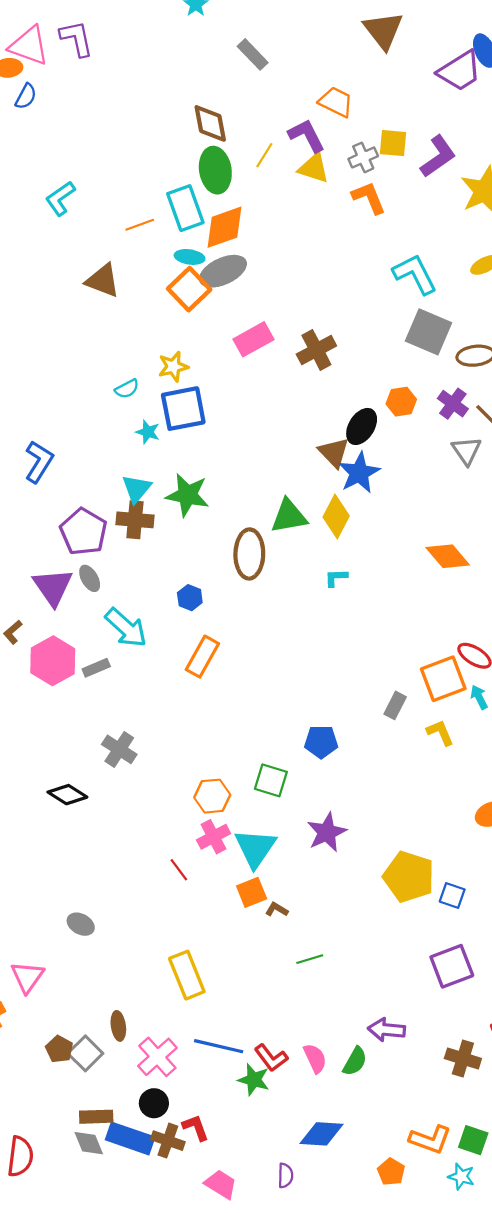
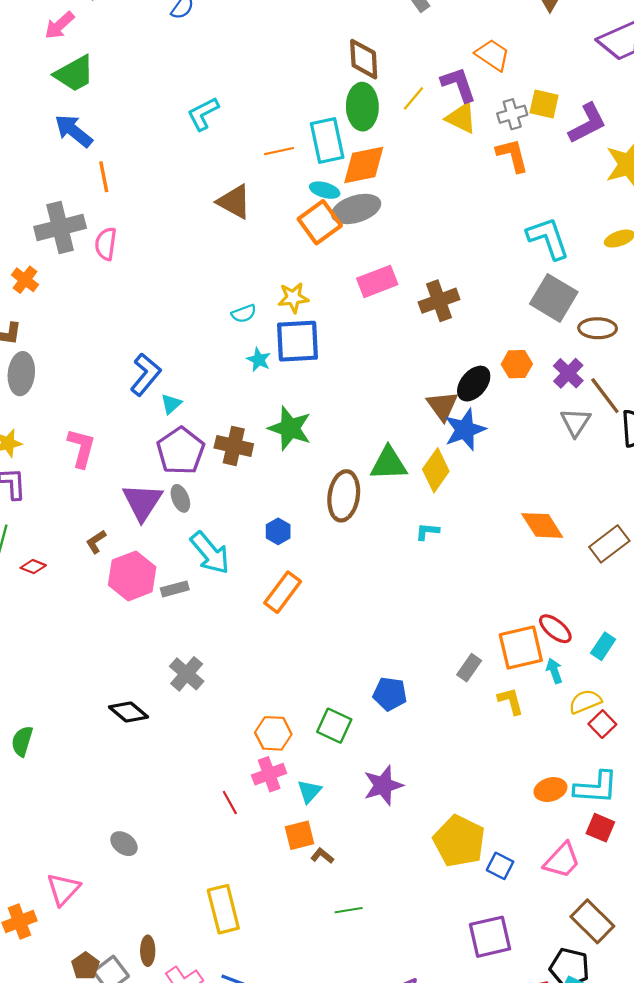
cyan triangle: (137, 489) -> (171, 404), moved, size x0.7
cyan triangle: (255, 848) -> (309, 791), size x0.6

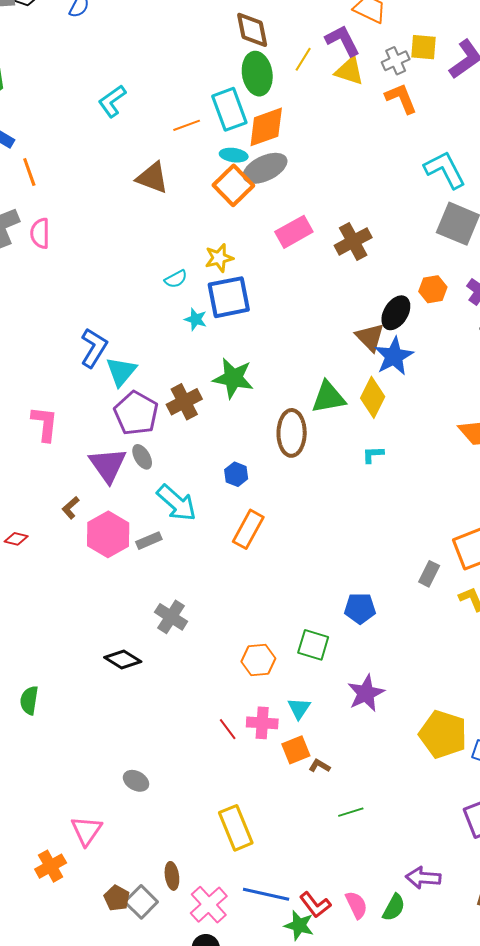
cyan triangle: (171, 404) -> (121, 371), size x1.6
brown cross: (234, 446) -> (184, 402), turned -32
pink cross: (269, 774) -> (262, 723), moved, turned 32

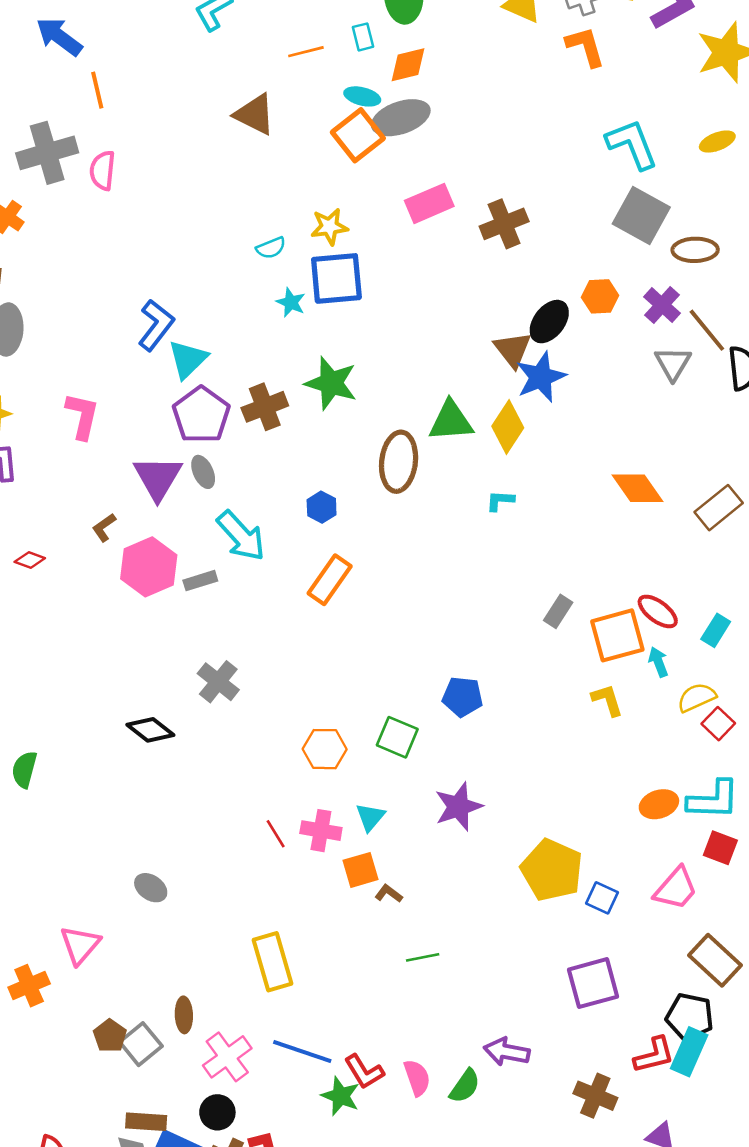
cyan rectangle: (229, 109) -> (363, 37), size x0.5
orange diamond: (266, 127) -> (408, 65), size x0.7
gray rectangle: (429, 574) -> (558, 611), moved

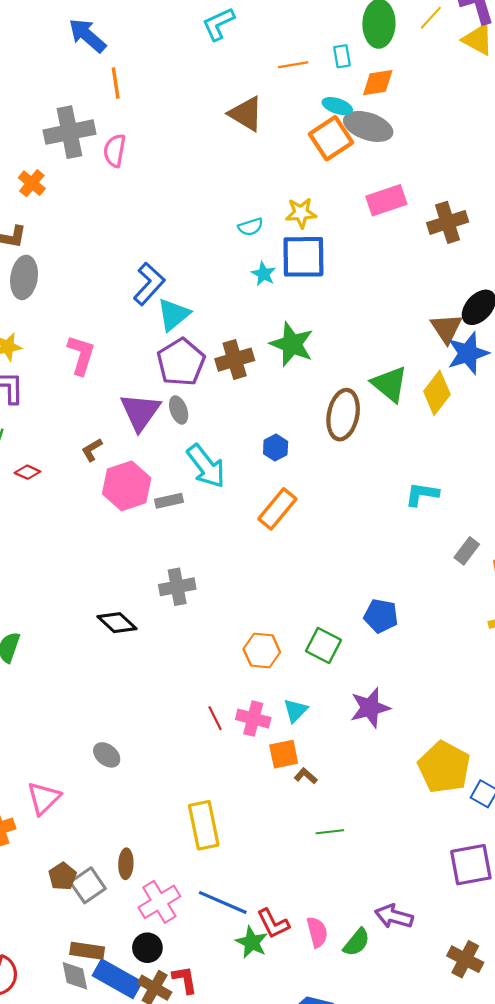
gray ellipse: (401, 118) -> (368, 126), turned 33
green triangle: (451, 421) -> (390, 384), turned 39
cyan L-shape: (500, 501) -> (422, 494), moved, size x1.4
gray cross: (218, 682) -> (177, 587), turned 36

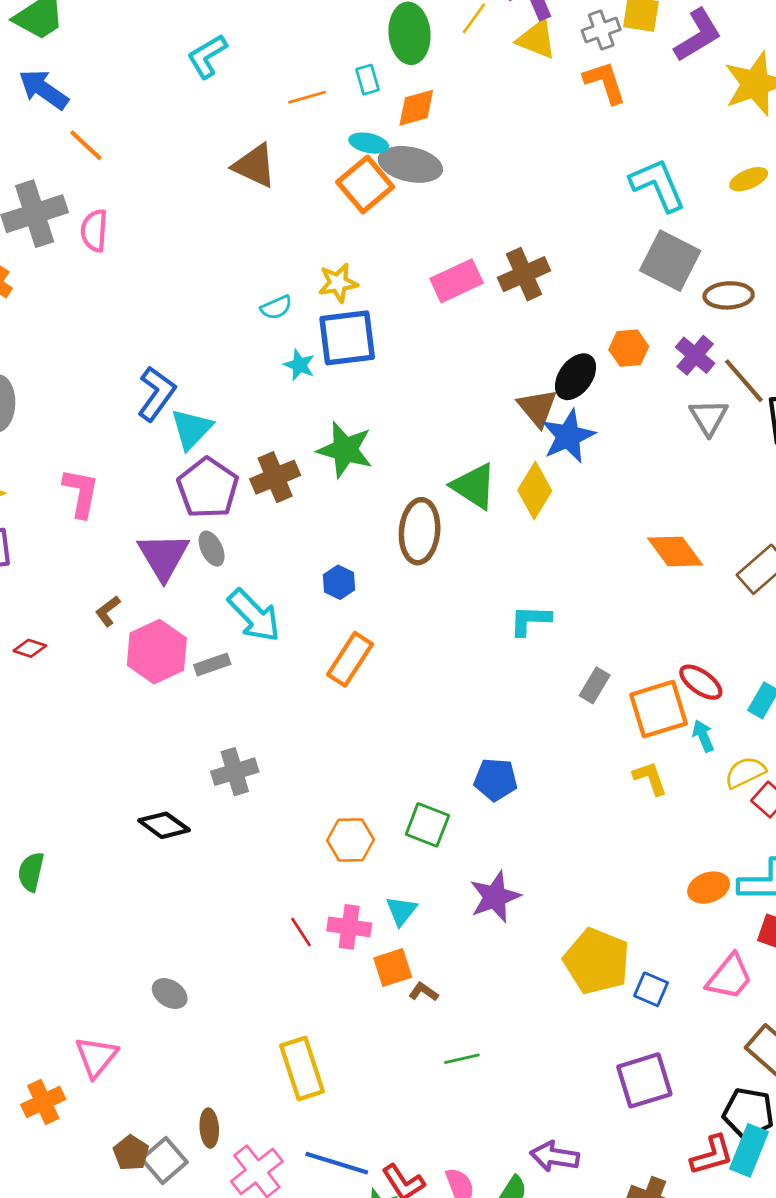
orange line: (116, 83) -> (86, 145), turned -32
pink rectangle: (386, 200) -> (457, 281), moved

